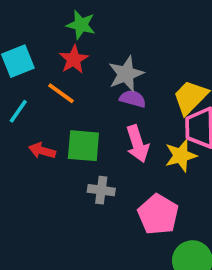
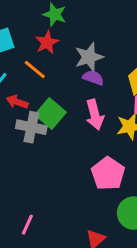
green square: (83, 146) -> (50, 113), turned 32
red arrow: (42, 151) -> (17, 102), moved
gray cross: (101, 190) -> (31, 127), moved, size x1.4

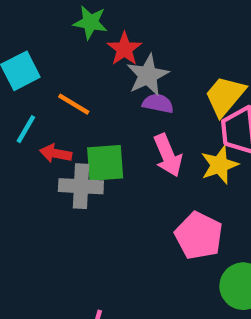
red star: (47, 42) -> (124, 49), moved
green square: (50, 113) -> (105, 163), turned -36

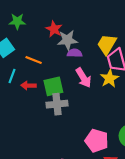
green star: (90, 22) -> (17, 21), moved
gray star: (148, 75) -> (67, 40), turned 30
gray cross: (81, 186) -> (57, 104), moved
pink pentagon: (199, 236) -> (97, 141), moved

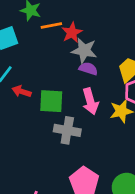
orange line: (34, 60) -> (51, 26), moved, turned -49
gray cross: (57, 104) -> (67, 130), moved

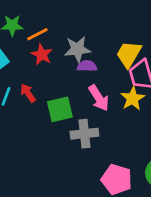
red star: (72, 33) -> (42, 55), moved
red arrow: (22, 91) -> (28, 93), moved, turned 54

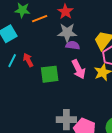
red star: (42, 55) -> (65, 12), moved
gray cross: (84, 134) -> (66, 120), moved

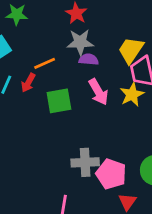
orange line: (40, 19) -> (45, 63), moved
red arrow: (28, 60) -> (28, 83), turned -120

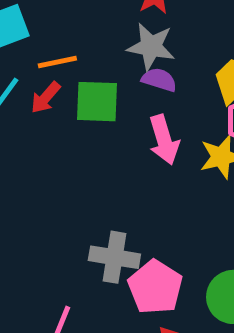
orange line: (45, 63) -> (57, 62), moved
green square: (59, 101) -> (97, 102), moved

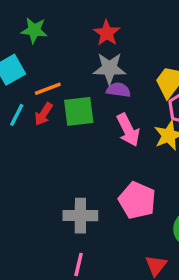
gray cross: (114, 257) -> (80, 216), moved
pink pentagon: (155, 287) -> (137, 200), moved

